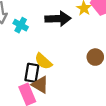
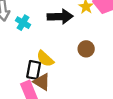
brown circle: (95, 57) -> (86, 49), moved

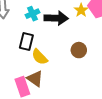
cyan cross: (23, 23) -> (33, 14), moved, turned 32
black rectangle: (34, 70) -> (26, 42), moved

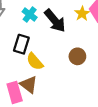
cyan cross: (33, 14) -> (30, 14), turned -32
black arrow: (56, 18) -> (55, 21), turned 45

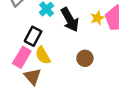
pink rectangle: (15, 92) -> (22, 57), moved, turned 36

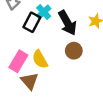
black rectangle: (33, 36) -> (32, 22), moved
brown circle: (85, 58) -> (74, 51), moved

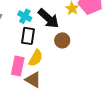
black rectangle: (32, 22) -> (28, 36), moved
yellow semicircle: (40, 59) -> (36, 58), turned -102

